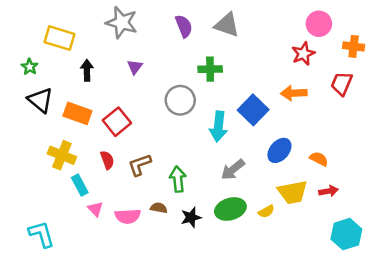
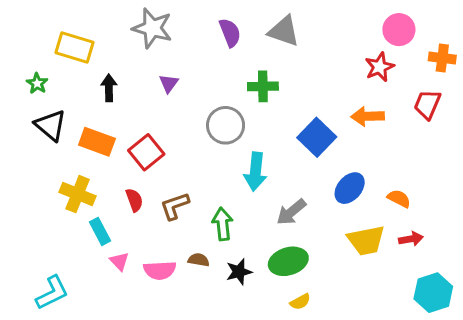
cyan arrow: (218, 127) -> (255, 172), moved
yellow semicircle: (266, 211) -> (300, 302), moved
cyan L-shape: (42, 234) -> (52, 293), turned 80

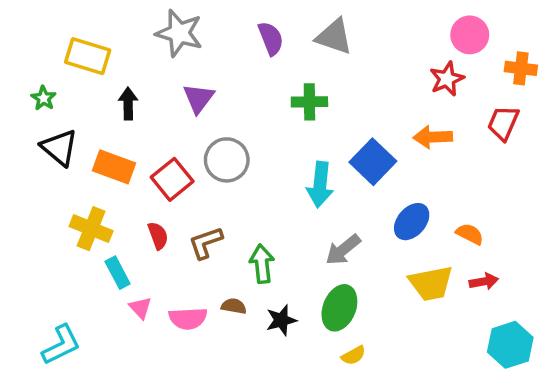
purple triangle: (169, 83) -> (199, 98), size x1.4
gray circle: (226, 125) -> (227, 160), moved
cyan arrow: (255, 172) -> (320, 185), moved
green ellipse: (288, 261) -> (339, 308), turned -51

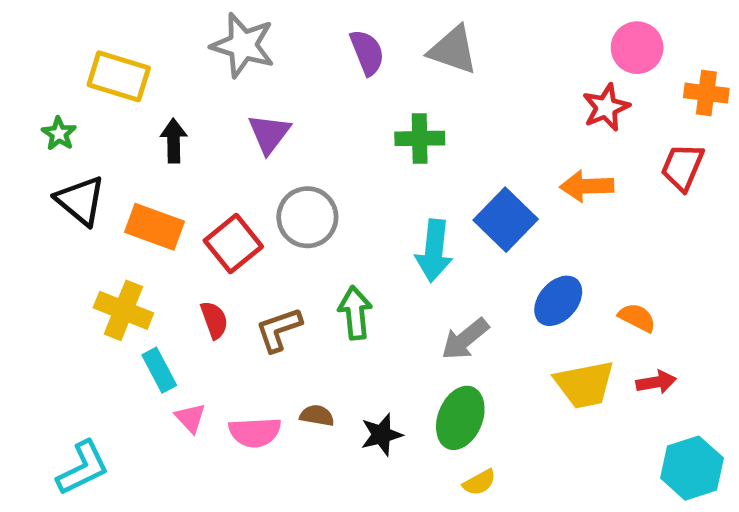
green arrow: (262, 264) -> (355, 313), moved

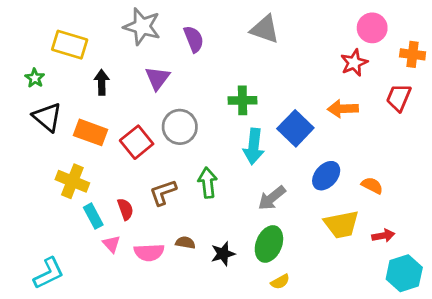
purple semicircle: (367, 52) -> (194, 39), moved
green cross: (420, 138) -> (242, 100), moved
red semicircle: (214, 320) -> (125, 209), moved
red arrow: (656, 382) -> (383, 236), moved

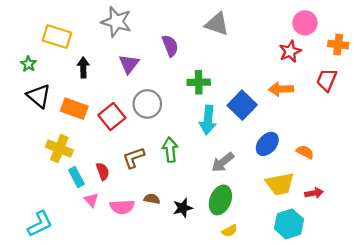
purple semicircle: (194, 39) -> (170, 46), moved
cyan hexagon: (404, 273) -> (289, 224), moved

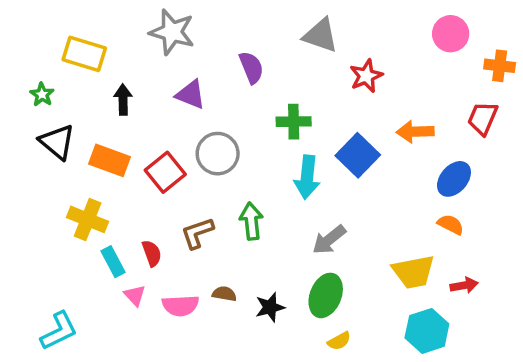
red star: (290, 51) -> (366, 76), moved
purple triangle: (129, 64) -> (191, 94), turned -45
blue ellipse: (267, 144) -> (454, 179), moved

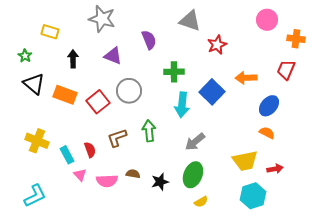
yellow rectangle: (84, 54) -> (50, 32), size x0.7
yellow cross: (88, 219) -> (37, 141), moved

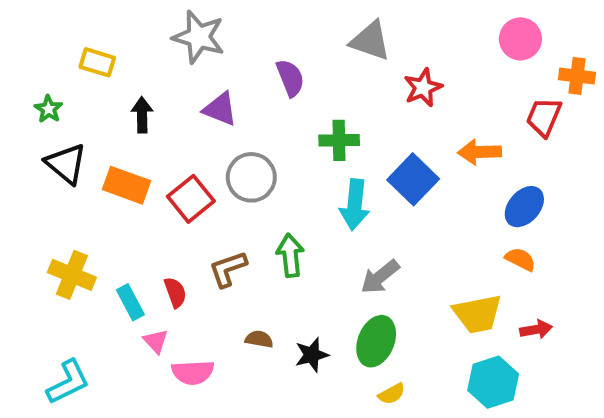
red trapezoid: (286, 70) -> (544, 117), moved
pink semicircle: (107, 181) -> (193, 372), moved

